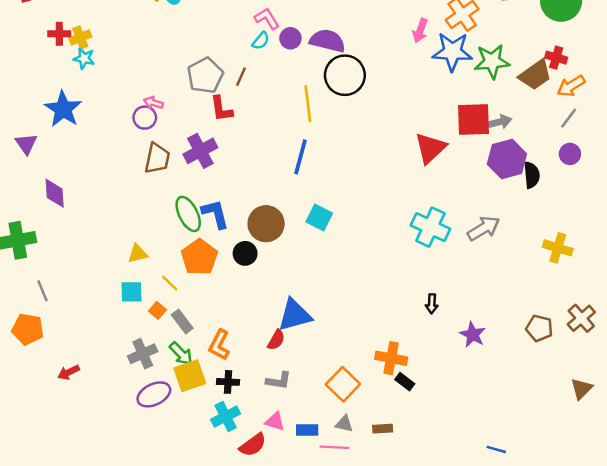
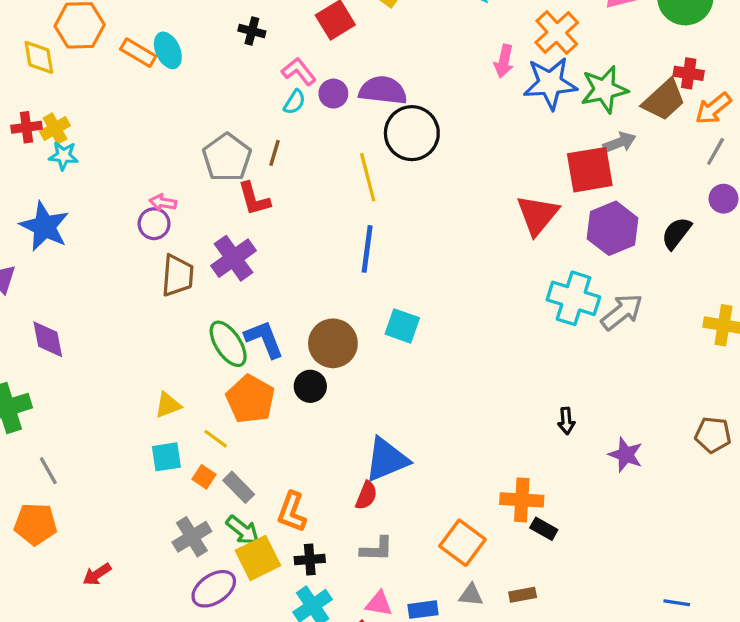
gray arrow: (499, 122) -> (620, 142), moved
purple hexagon: (507, 159) -> (613, 228), moved
black semicircle: (532, 175) -> (676, 233), turned -130
cyan cross: (430, 227) -> (573, 298), moved

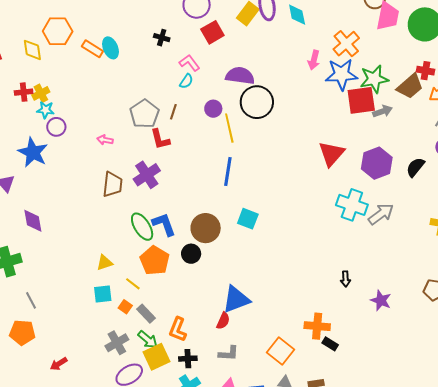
purple circle: (333, 94) -> (213, 109), moved
red square: (590, 170) -> (361, 100), moved
purple circle: (154, 224) -> (56, 127), moved

